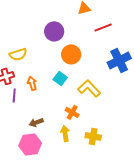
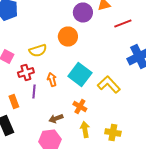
purple circle: (54, 31) -> (83, 12), moved
orange circle: (71, 54) -> (68, 36), moved
cyan square: (60, 78) -> (80, 74), size x1.6
orange cross: (72, 112) -> (80, 106), moved

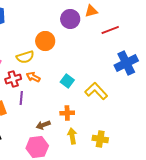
orange circle: (68, 36) -> (45, 41), moved
cyan square: (80, 74) -> (67, 81), size x0.6
orange arrow: (52, 80) -> (33, 77), moved, turned -48
orange cross: (80, 106) -> (67, 113), turned -32

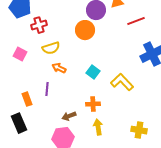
orange circle: (45, 41) -> (85, 30), moved
red cross: (13, 79) -> (39, 25), moved
yellow cross: (100, 139) -> (139, 130), moved

